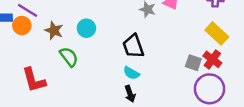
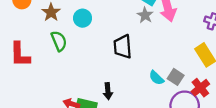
red cross: (212, 59) -> (200, 88), moved
cyan semicircle: (131, 73) -> (156, 78), moved

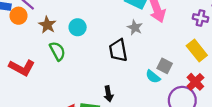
gray star: (145, 15) -> (135, 28), moved
red L-shape: (20, 55) -> (22, 68), turned -55
gray square: (176, 77) -> (165, 66), moved

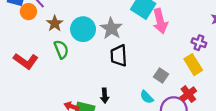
purple cross: (200, 18) -> (199, 43), moved
cyan circle: (78, 27) -> (83, 29), size x1.5
gray star: (135, 28) -> (111, 28), moved, size x1.5
cyan semicircle: (153, 77) -> (147, 97), moved

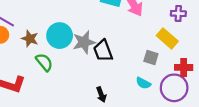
gray star: (111, 28) -> (84, 42), moved, turned -30
yellow rectangle: (193, 65) -> (167, 38), moved
red cross: (188, 94) -> (184, 67), turned -35

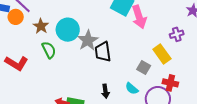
purple cross: (178, 13) -> (177, 34), turned -32
gray star: (84, 42) -> (88, 40), turned -30
black arrow: (101, 95) -> (105, 91), moved

